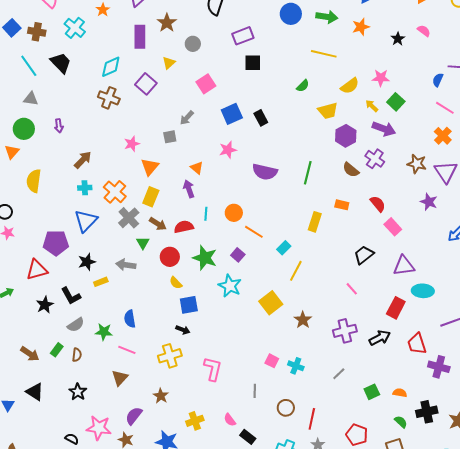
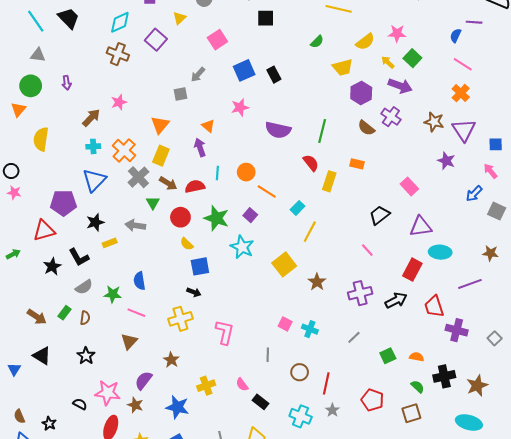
pink star: (132, 144) -> (119, 102), moved
red semicircle: (378, 204) -> (311, 163), moved

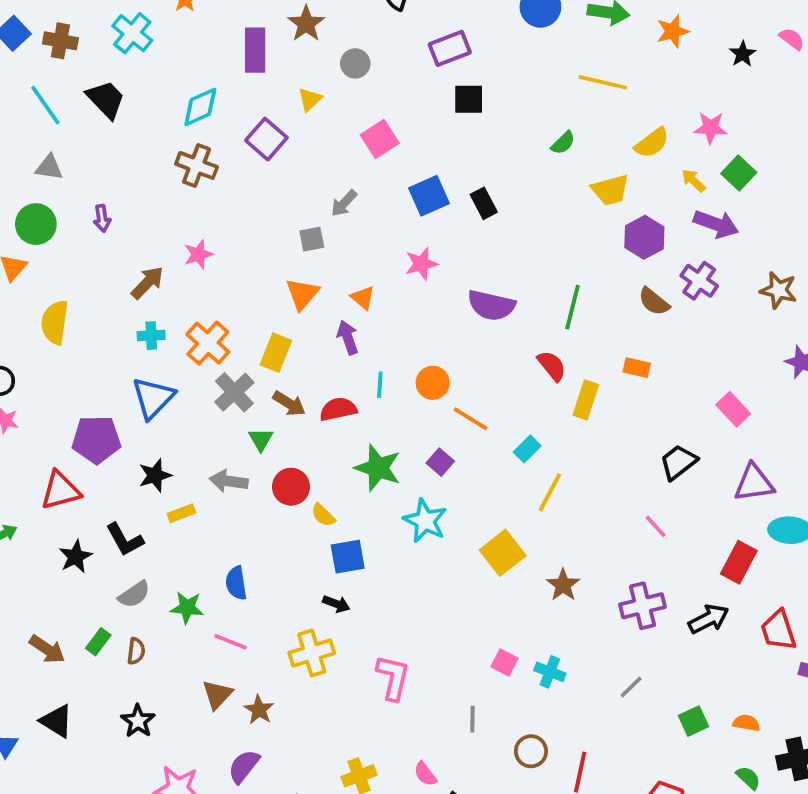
orange triangle: (160, 125) -> (302, 294), moved
red circle: (180, 217) -> (291, 487), moved
brown star: (171, 360) -> (259, 710), moved

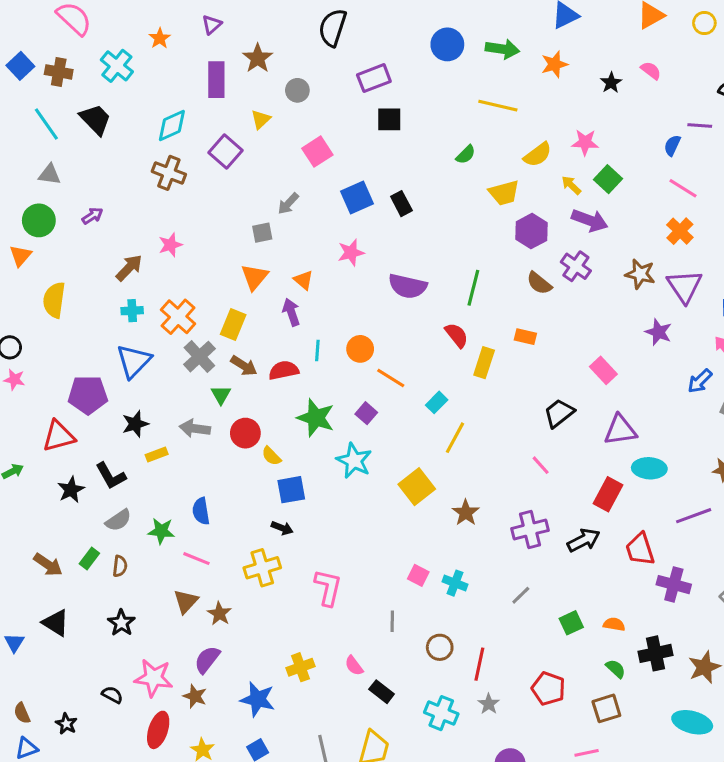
purple arrow: (102, 218) -> (92, 216), turned -115

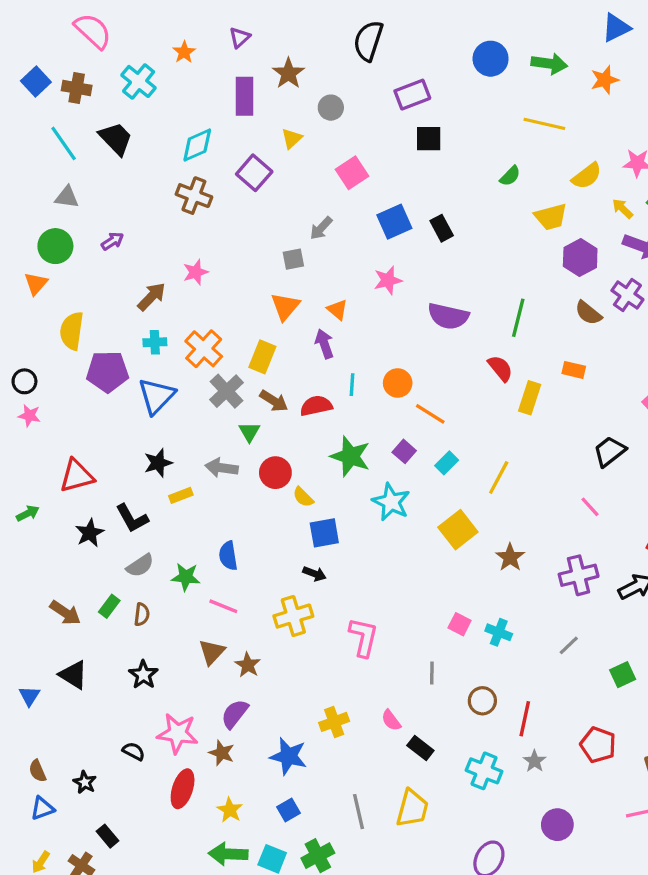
purple pentagon: (88, 395) -> (108, 372), moved
cyan rectangle: (437, 402) -> (447, 463), moved

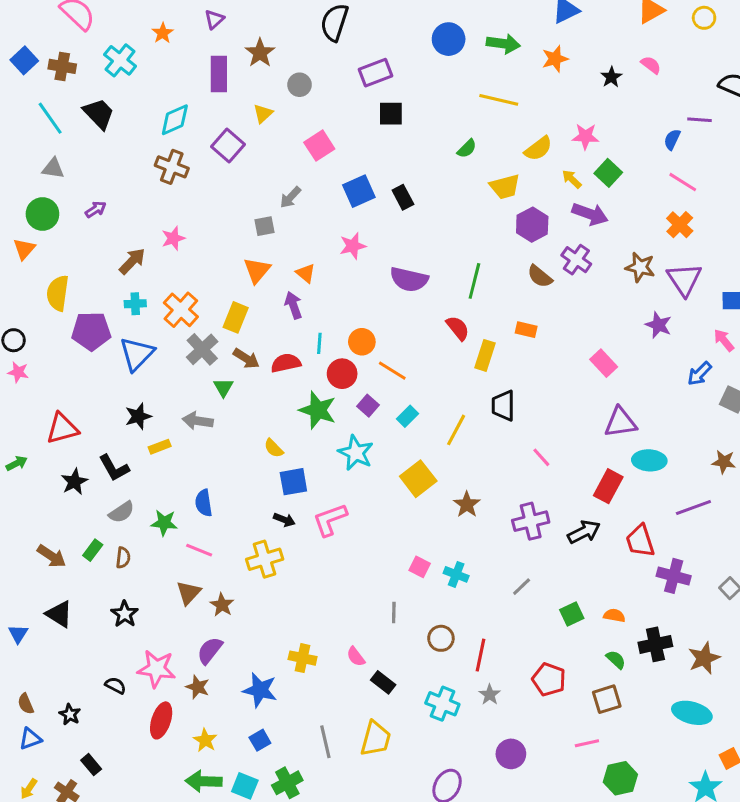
black trapezoid: (610, 451) -> (503, 406), moved, turned -52
red circle: (275, 473) -> (342, 374), moved
pink L-shape: (363, 637) -> (330, 520), moved, turned -123
yellow cross: (334, 722) -> (303, 658), turned 32

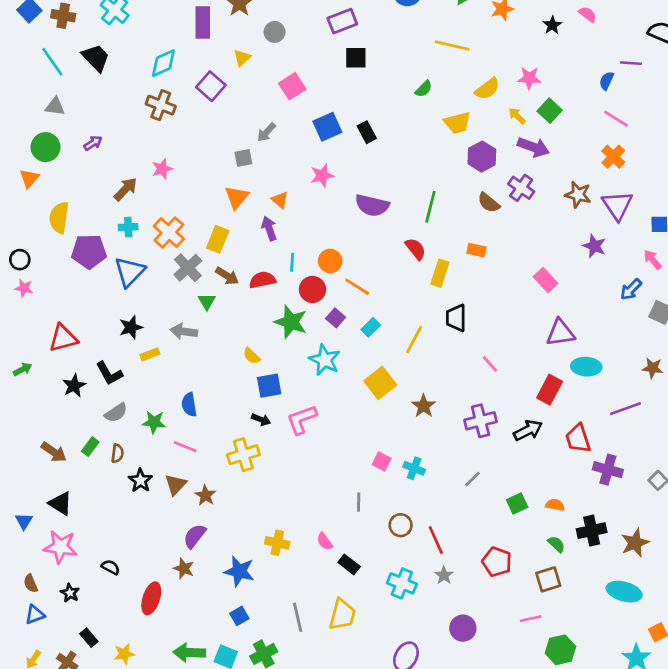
black star: (125, 614) -> (140, 480), moved
red line: (480, 655) -> (436, 540), turned -36
pink star: (157, 669) -> (60, 547), moved
yellow star: (205, 740) -> (124, 654), moved, turned 30

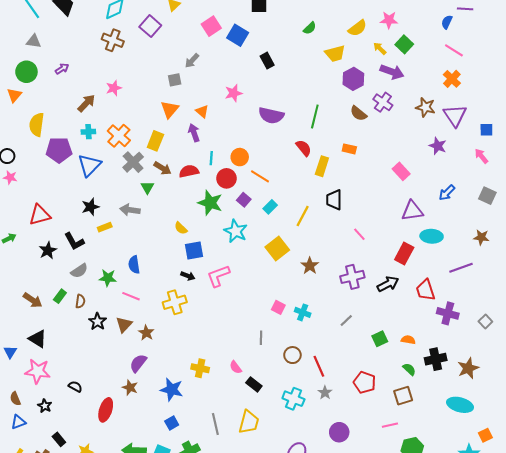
blue square: (327, 127) -> (238, 35), moved, turned -35
blue arrow: (631, 289) -> (447, 193), moved

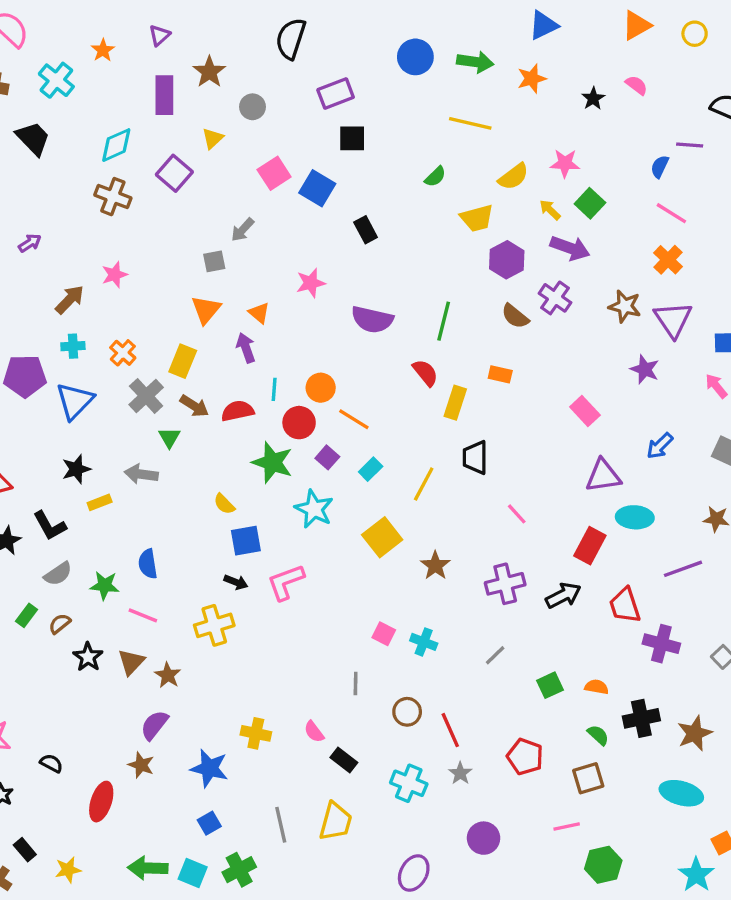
orange cross: (119, 136) -> (123, 353), size x0.7
brown semicircle: (80, 301) -> (60, 624), turned -136

